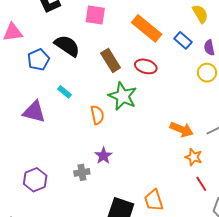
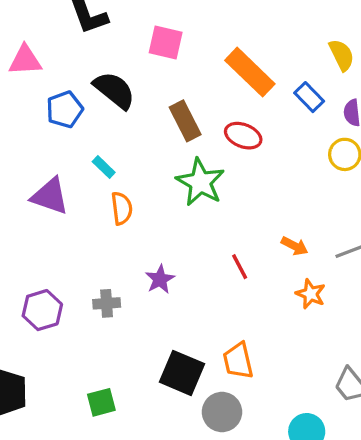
orange semicircle: (97, 115) -> (122, 208), moved
orange arrow: (182, 129) -> (295, 246), size x0.7
gray cross: (82, 172) -> (107, 303), moved
red line: (201, 184) -> (240, 267), moved

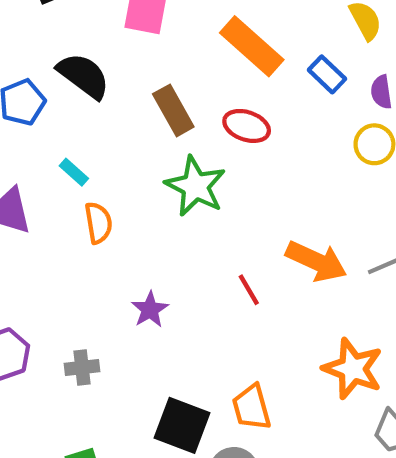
orange arrow: (295, 246) -> (316, 261), size x1.8
orange star: (311, 294) -> (353, 369), moved, size x1.6
gray cross: (107, 303) -> (82, 367), moved

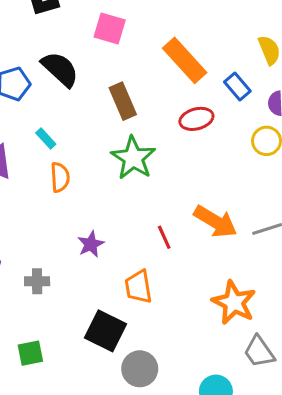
red ellipse: (247, 126) -> (196, 119), moved, turned -40
orange trapezoid: (252, 407) -> (138, 287), moved

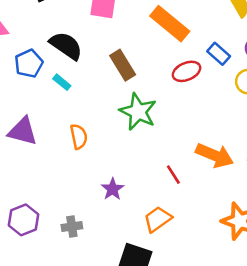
blue rectangle: (237, 87) -> (219, 54), moved
cyan rectangle: (46, 139) -> (62, 82), moved
orange trapezoid: (138, 287) -> (158, 219), turned 72

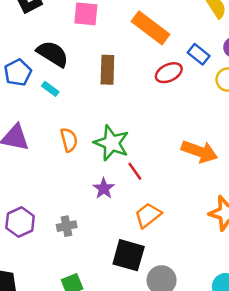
brown rectangle: (123, 65) -> (107, 70), turned 36
green star: (138, 112) -> (112, 143), moved
red line: (173, 175) -> (135, 171), moved

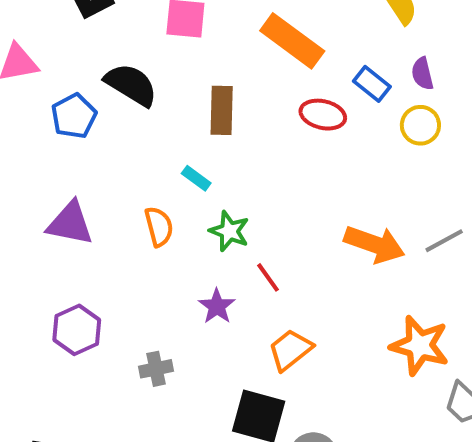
red ellipse: (169, 73) -> (323, 115), turned 40
cyan rectangle: (50, 89) -> (196, 178), moved
green star: (112, 143) -> (229, 231), size x0.7
purple hexagon: (20, 222) -> (77, 330), moved

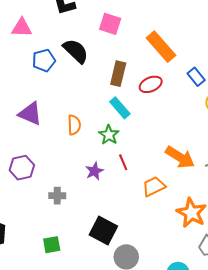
red ellipse: (323, 115) -> (151, 84), moved, turned -50
cyan rectangle: (196, 178) -> (120, 108), moved, size x1.5
orange trapezoid: (290, 350) -> (154, 186), moved

